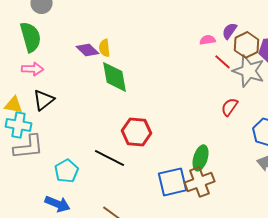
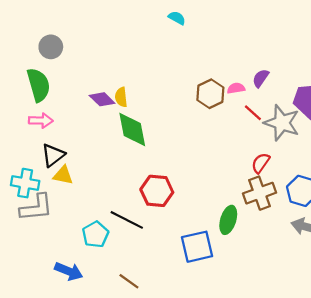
brown hexagon: (247, 45) -> (210, 94), moved
yellow triangle: (14, 105) -> (63, 175), moved
cyan pentagon: (67, 171) -> (95, 234), moved
brown cross: (200, 182) -> (260, 193), moved

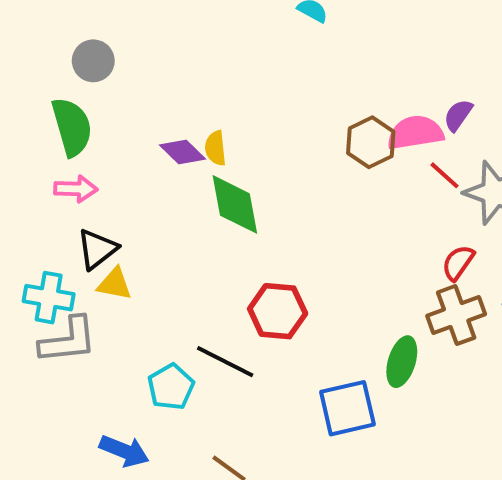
pink semicircle: (236, 88) -> (415, 133), size x1.8

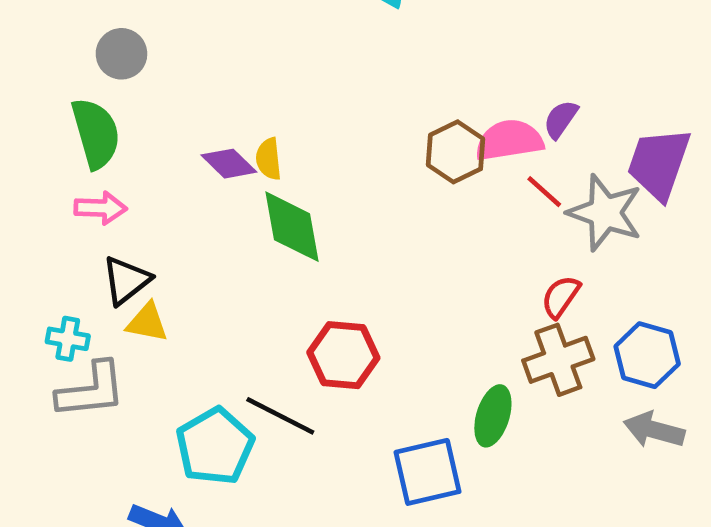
cyan cross: (49, 298) -> (68, 339), size x0.7
cyan pentagon: (171, 387) -> (215, 446), size x1.4

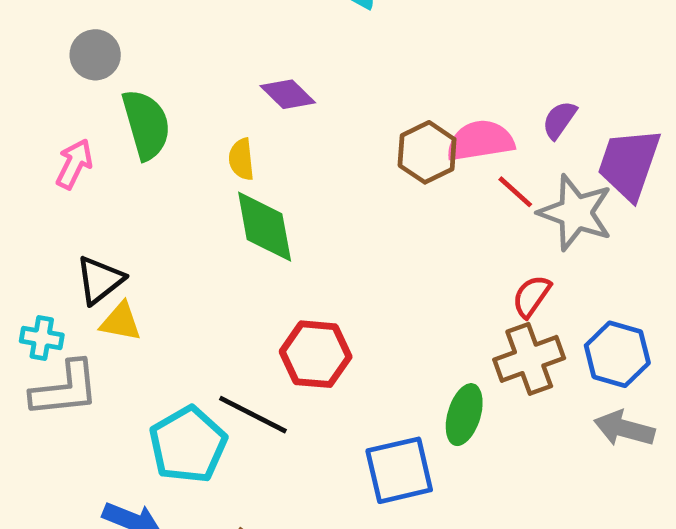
purple semicircle: (561, 119) -> (559, 120), moved
green semicircle: (96, 133) -> (146, 124), moved
purple diamond: (229, 164) -> (288, 94), moved
pink arrow: (100, 208) -> (74, 164), moved, turned -66

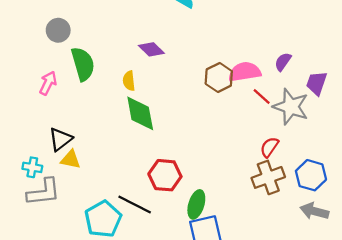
purple trapezoid: (629, 164) -> (317, 83), size x0.7
green ellipse: (464, 415) -> (196, 204), moved

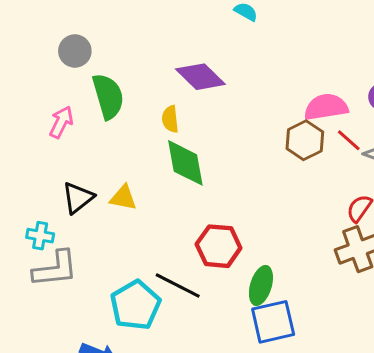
purple diamond: (151, 49) -> (200, 77), size x1.4
brown hexagon: (219, 77) -> (305, 140), moved
yellow triangle: (71, 159) -> (123, 198), moved

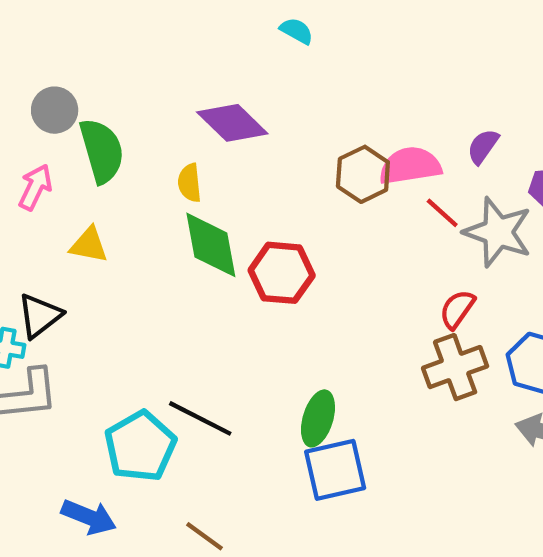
gray circle: (75, 51) -> (55, 110), moved
brown hexagon: (305, 140) -> (363, 174), moved
black triangle: (78, 198) -> (40, 316), moved
yellow triangle: (123, 198) -> (89, 245), moved
red hexagon: (219, 246) -> (282, 273), moved

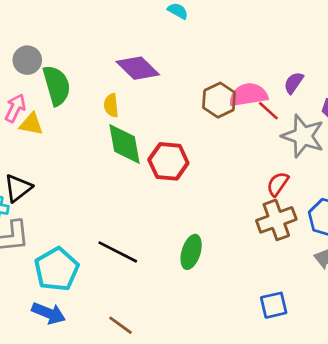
red line: (442, 213) -> (268, 111), moved
yellow triangle: (89, 245) -> (31, 124), moved
cyan pentagon: (140, 446) -> (57, 269), moved
blue square: (335, 470) -> (274, 305), moved, size x0.7

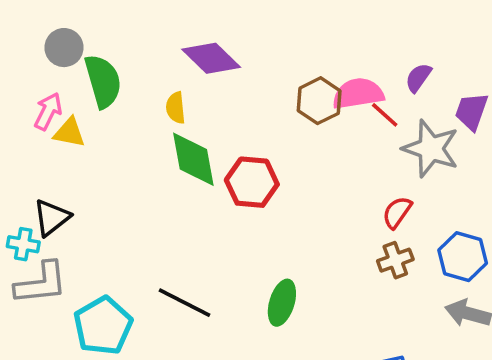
brown cross: (276, 220) -> (395, 260), size x0.7

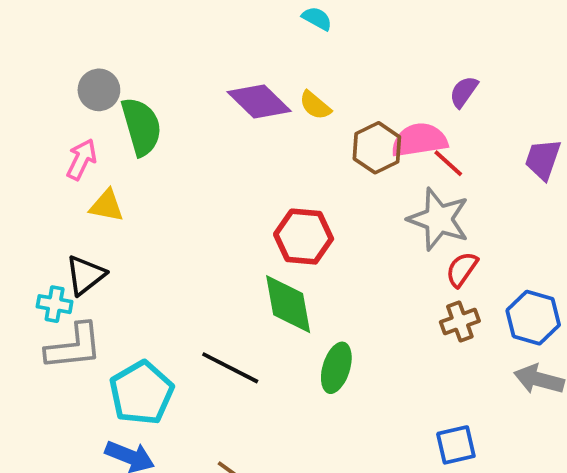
purple semicircle: (418, 78) -> (464, 92), moved
yellow semicircle: (176, 108) -> (315, 105), moved, turned -44
yellow triangle: (69, 133) -> (107, 206), moved
gray star: (431, 149) -> (439, 219), moved
green diamond: (193, 159) -> (288, 304), moved

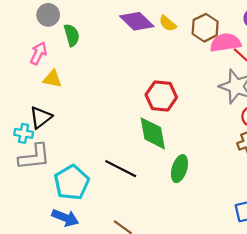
green semicircle: (141, 127) -> (72, 35), size x0.7
brown hexagon: (377, 148) -> (205, 28), moved

